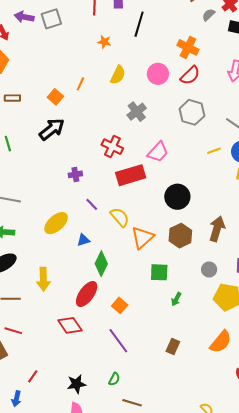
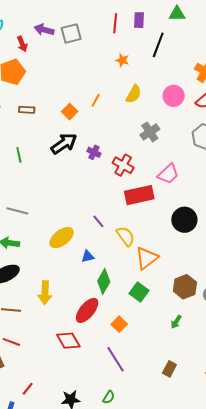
purple cross: (75, 174) -> (94, 152), moved, turned 32
brown hexagon: (180, 236) -> (185, 287), moved
green square: (159, 272) -> (139, 292), moved, turned 30

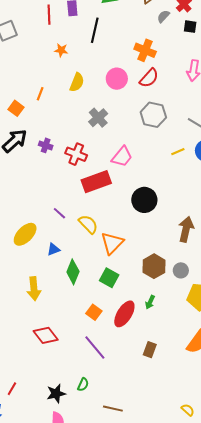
yellow arrow: (45, 293) -> (34, 289), moved
red ellipse: (87, 310) -> (124, 314), moved
green semicircle: (109, 397) -> (83, 385), moved

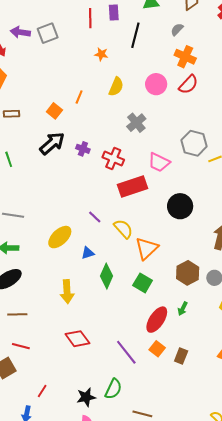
gray semicircle: (163, 16) -> (177, 29), moved
gray hexagon: (153, 115) -> (194, 143), moved
pink trapezoid: (122, 157) -> (159, 162), turned 75
orange square: (94, 312) -> (157, 349), moved
green semicircle: (83, 385) -> (113, 389), size x1.5

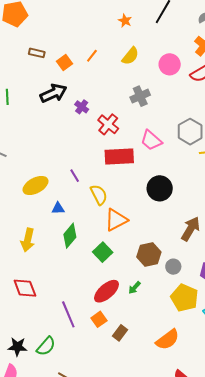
brown rectangle: (12, 114) -> (37, 53), moved

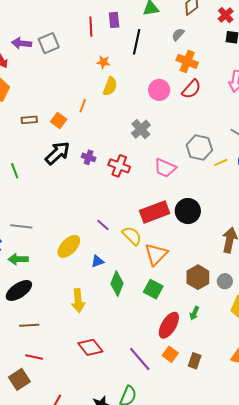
yellow semicircle: (130, 56) -> (110, 86), moved
red rectangle: (119, 157) -> (155, 212), moved

